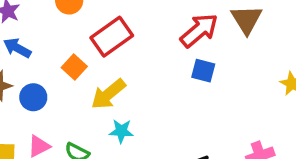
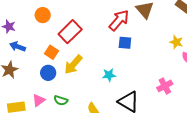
blue circle: (33, 97) -> (48, 73), moved
cyan star: (121, 131) -> (109, 75), moved

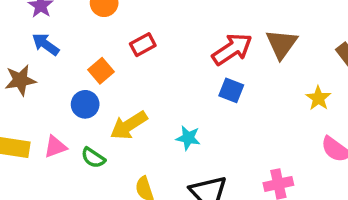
red rectangle: (70, 32) -> (143, 45), size x0.6
yellow star: (176, 42) -> (318, 98), moved
yellow arrow: (73, 65) -> (129, 125), moved

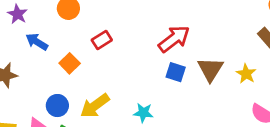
blue arrow: (46, 44) -> (37, 42), moved
brown triangle: (282, 44) -> (210, 69), moved
blue circle: (85, 104) -> (57, 106), moved

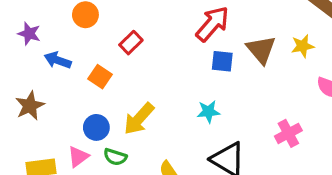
yellow star: (246, 74) -> (303, 46), turned -30
cyan star: (143, 113) -> (208, 112), moved

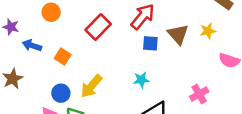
red rectangle: (131, 43) -> (98, 27), moved, size x1.5

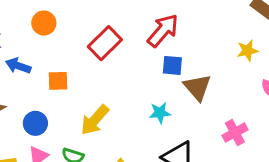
brown triangle: (178, 34) -> (197, 87), moved
orange square: (63, 57) -> (58, 81), turned -35
blue circle: (61, 93) -> (35, 123), moved

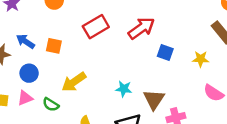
blue square: (172, 65) -> (165, 53), moved
blue arrow: (18, 66) -> (25, 41), moved
brown triangle: (197, 87) -> (154, 99), moved

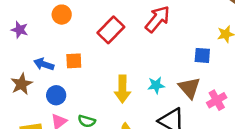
blue square: (165, 53) -> (202, 55), moved
yellow arrow: (74, 82) -> (122, 89), moved, turned -40

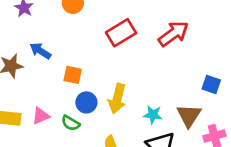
orange square: (74, 61) -> (73, 75), moved
cyan star: (156, 85) -> (153, 115), moved
blue circle: (56, 95) -> (86, 102), moved

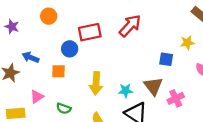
red rectangle: (121, 33) -> (90, 32), turned 30
blue circle: (86, 102) -> (70, 49), moved
pink triangle: (41, 116) -> (37, 97), moved

